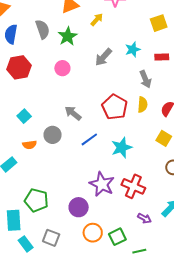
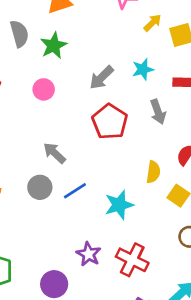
yellow arrow: (97, 20) -> (153, 23), moved
yellow semicircle: (142, 105) -> (153, 172), moved
red pentagon: (115, 107) -> (110, 122), moved
gray circle: (53, 135) -> (40, 187), moved
purple star: (102, 184) -> (89, 254), size x0.7

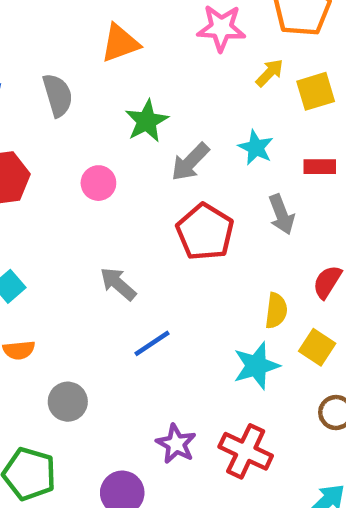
green star: (53, 46) -> (147, 121), moved
cyan star: (143, 69) -> (256, 148), turned -30
gray circle: (40, 187) -> (68, 402), moved
cyan star: (119, 205) -> (256, 366), moved

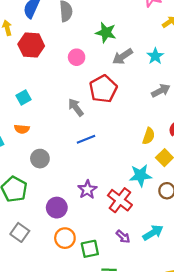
green star: (147, 121) -> (106, 32), turned 30
gray arrow: (281, 214) -> (161, 91), turned -108
red pentagon: (205, 232) -> (103, 89), moved
cyan star: (256, 366) -> (140, 175), moved

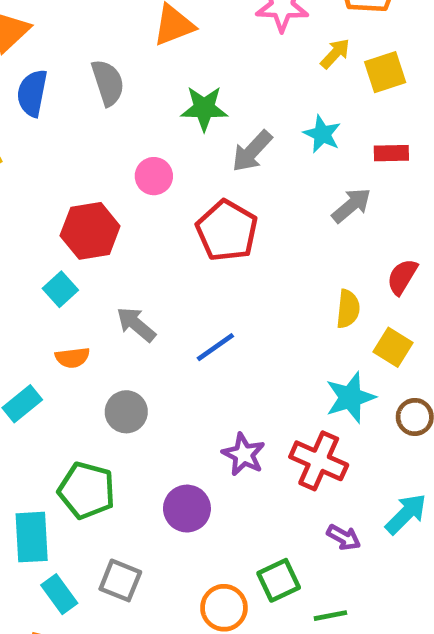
red hexagon: (31, 45) -> (90, 231), moved
gray arrow: (76, 107) -> (136, 324), moved
orange circle: (65, 238) -> (224, 608), moved

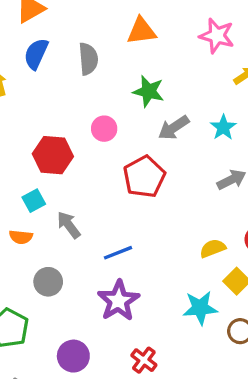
cyan square: (60, 289) -> (34, 201), moved
yellow semicircle: (348, 309) -> (213, 248), turned -130
purple star: (244, 454) -> (118, 301), moved, size x1.4
red cross: (319, 461) -> (144, 360), moved, size x0.7

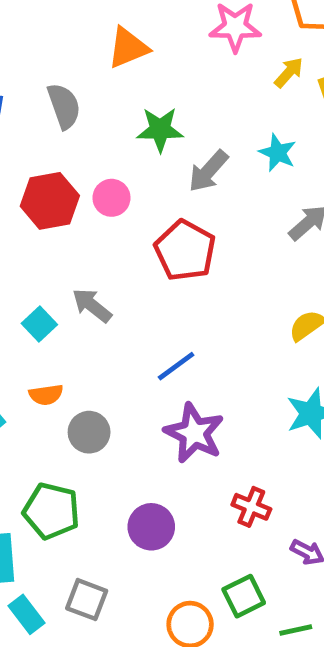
red hexagon: (53, 155) -> (50, 201), moved
gray arrow: (69, 225) -> (92, 305), moved
orange semicircle: (21, 237) -> (46, 395), moved

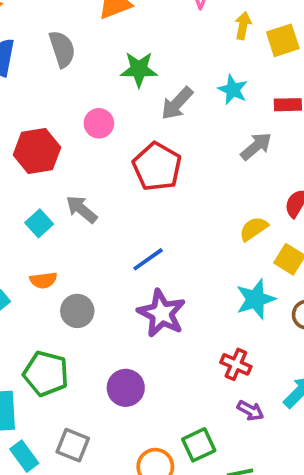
yellow arrow: (289, 72) -> (243, 26), turned -32
red hexagon: (50, 201) -> (37, 151), moved
red cross: (251, 507) -> (236, 364), moved

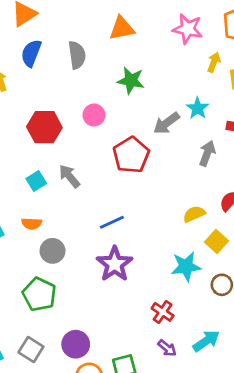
gray arrow: (177, 103) -> (166, 123), moved
gray arrow: (256, 146) -> (207, 153), turned -40
green pentagon: (46, 374) -> (39, 294), moved
purple circle: (126, 388) -> (76, 344), moved

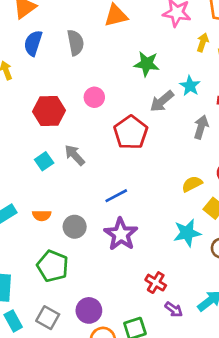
green star: (131, 80) -> (147, 64), moved
orange semicircle: (32, 224) -> (42, 215), moved
gray circle: (53, 251) -> (75, 227), moved
red cross: (163, 312) -> (156, 283), moved

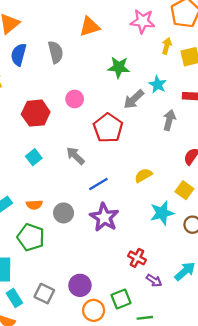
gray arrow: (75, 155) -> (75, 156), moved
yellow semicircle: (192, 184) -> (143, 175), moved
green pentagon: (53, 266) -> (31, 237), moved

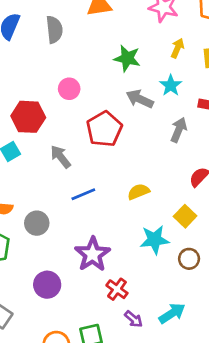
yellow arrow: (167, 46) -> (177, 48), moved
gray arrow: (134, 99) -> (140, 99), turned 60
red hexagon: (36, 113) -> (28, 117), moved
purple star: (104, 217) -> (93, 254), moved
purple circle: (80, 285) -> (47, 285), moved

